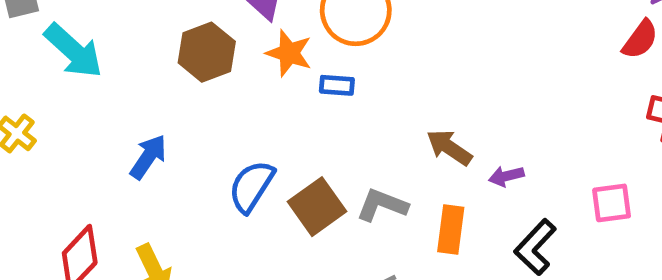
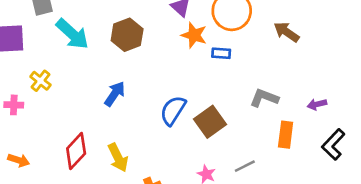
brown hexagon: (207, 52) -> (127, 35), moved
brown arrow: (449, 148) -> (287, 32), moved
gray L-shape: (382, 205) -> (264, 98), moved

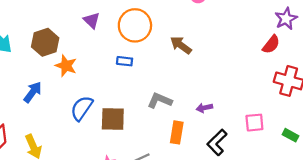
orange star: (194, 35) -> (66, 66), moved
brown square: (210, 122) -> (113, 119), turned 35

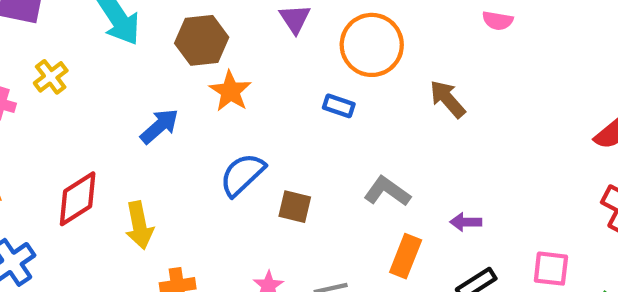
brown square: (113, 119) -> (295, 207), size x0.7

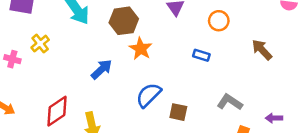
orange circle: (372, 45) -> (219, 21), size x0.6

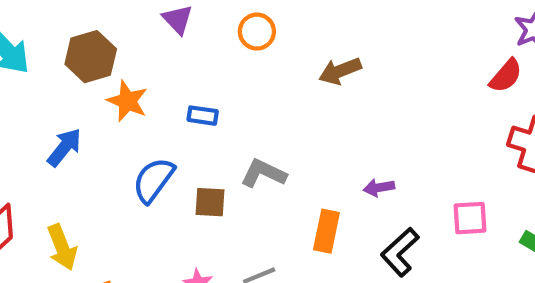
brown arrow: (262, 50) -> (340, 71), turned -60
blue rectangle: (201, 55) -> (203, 116), moved
gray L-shape: (230, 102) -> (263, 173), moved

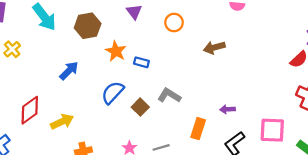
orange star: (127, 101) -> (116, 51), moved
brown square: (210, 202) -> (140, 107), turned 35
pink square: (470, 218) -> (272, 130), size x1.4
yellow arrow: (62, 247) -> (62, 122), turned -100

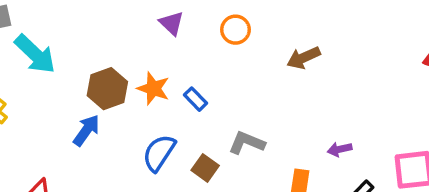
brown hexagon: (88, 26) -> (107, 89), moved
blue rectangle: (141, 62) -> (196, 99), turned 40

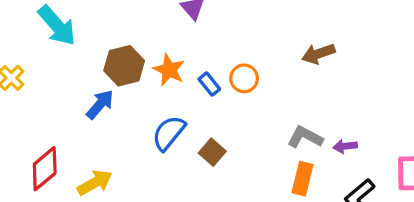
orange circle: (235, 30) -> (244, 78), moved
gray L-shape: (247, 143) -> (305, 137), moved

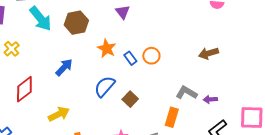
brown arrow: (318, 54) -> (209, 53), moved
brown hexagon: (124, 66) -> (76, 23), moved
red diamond: (45, 169) -> (24, 89), moved
orange rectangle: (303, 179) -> (172, 117), moved

